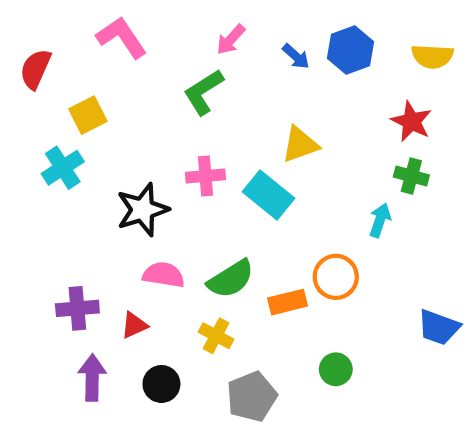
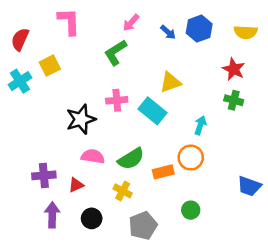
pink L-shape: (122, 37) -> (69, 21), turned 32
cyan cross: (63, 168) -> (20, 81), moved
cyan arrow: (380, 220) -> (200, 125), moved

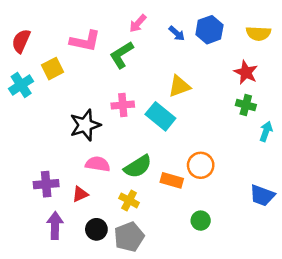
pink L-shape: (69, 21) -> (85, 41), moved, turned 104
cyan arrow: (200, 125) -> (266, 131), moved
orange rectangle: (163, 172) -> (172, 180), turned 30
gray pentagon: (143, 226) -> (129, 237), moved

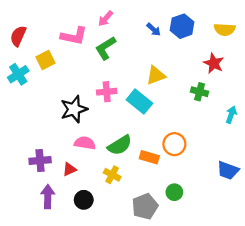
pink arrow: (138, 23) -> (106, 19), moved
green cross: (246, 105) -> (200, 92), moved
gray pentagon: (129, 237) -> (145, 206), moved

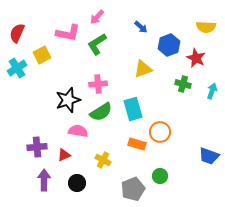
blue hexagon: (182, 26) -> (169, 45), moved
cyan rectangle: (139, 102) -> (133, 109), moved, turned 35
cyan arrow: (231, 115) -> (212, 91), moved
green semicircle: (120, 145) -> (101, 112), moved

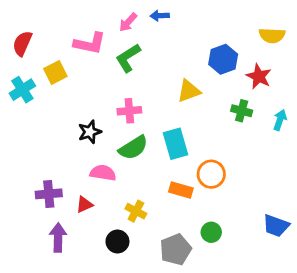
blue arrow: (141, 27) -> (160, 16), moved, turned 136
black star: (68, 100) -> (90, 132), size x0.7
blue trapezoid: (209, 156) -> (276, 226), moved
black circle: (77, 183) -> (117, 241), moved

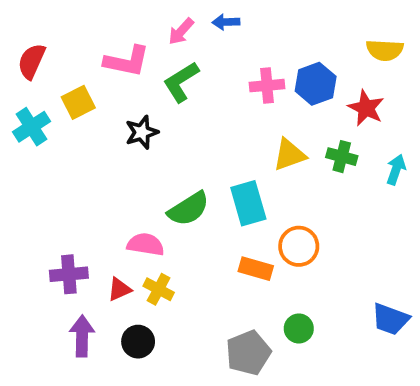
yellow triangle: (189, 91) -> (289, 155), moved
pink cross: (129, 111) -> (267, 86), moved
black star: (90, 132) -> (142, 132), moved
yellow cross: (136, 211) -> (159, 289), moved
black circle: (117, 241) -> (138, 342), moved

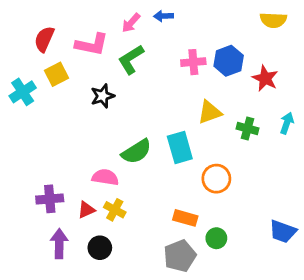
yellow semicircle: (385, 50) -> (273, 20), moved
red semicircle: (32, 61) -> (44, 39), moved
green cross: (342, 157) -> (248, 128), moved
orange rectangle: (256, 269) -> (185, 218), moved

